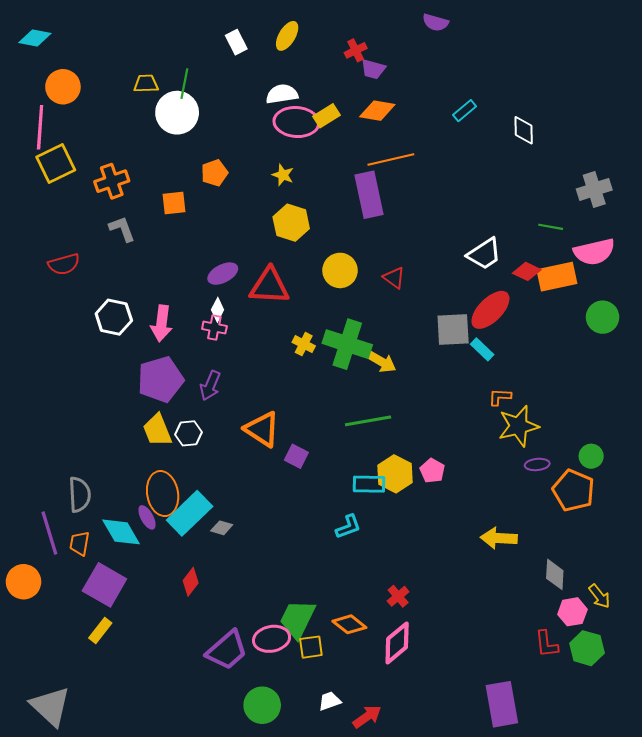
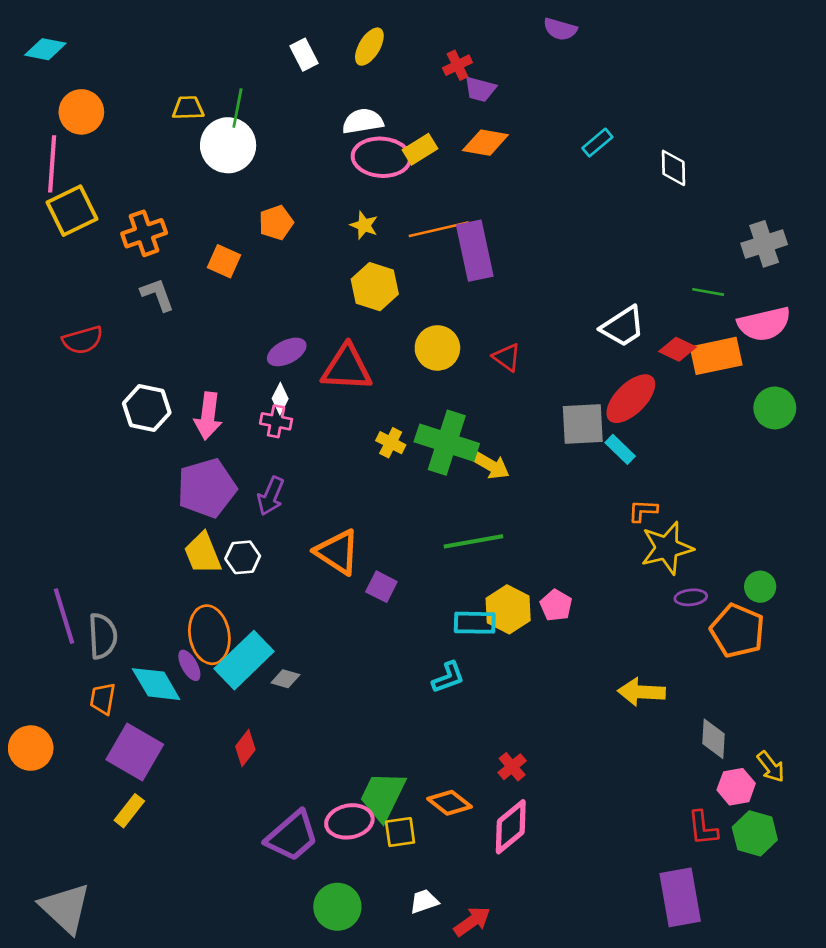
orange line: (391, 159) -> (439, 229), moved
orange square: (174, 203) -> (224, 261), turned 30
purple line: (49, 533) -> (64, 616), moved
purple rectangle: (502, 704) -> (680, 897), moved

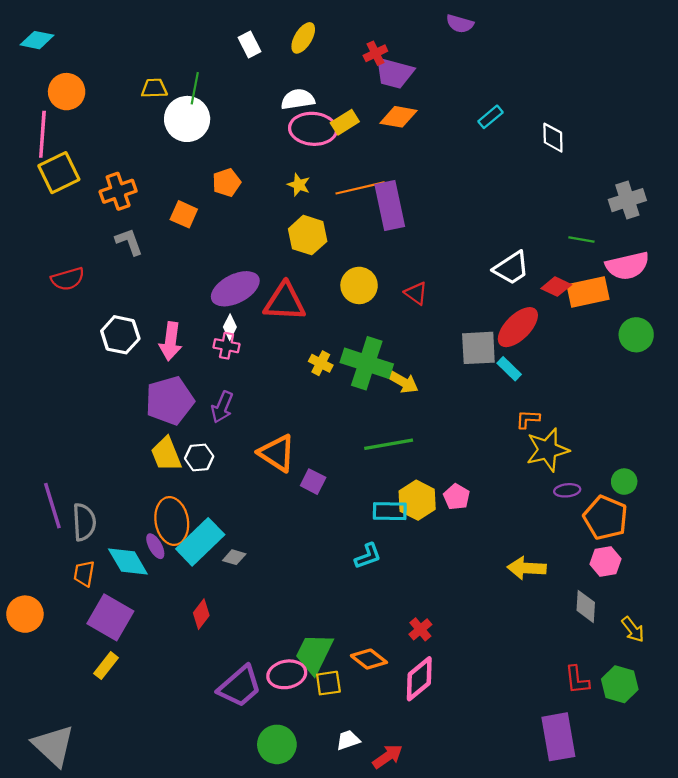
purple trapezoid: (480, 89) -> (394, 73), size x1.5
purple ellipse: (287, 352) -> (235, 289), size x1.5
pink hexagon: (736, 787) -> (606, 562), moved

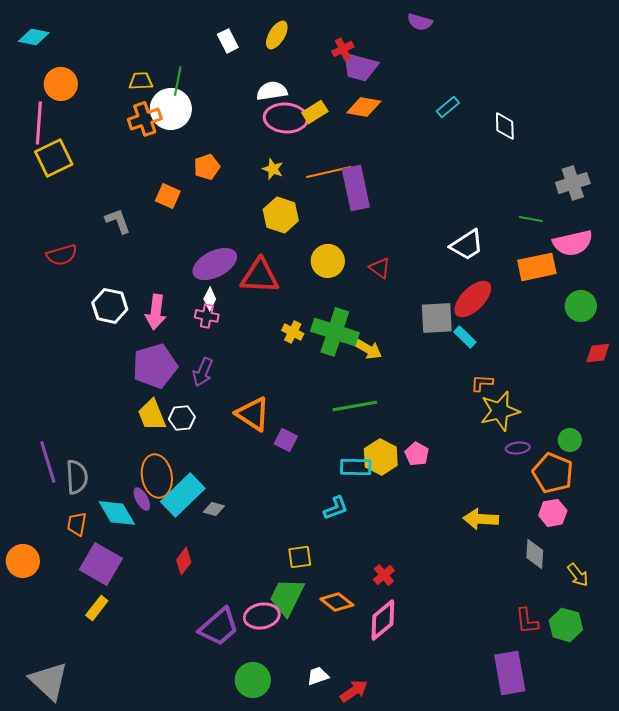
orange cross: (118, 191) -> (145, 119), moved
red diamond: (556, 287) -> (598, 353), moved, turned -32
yellow square: (328, 683) -> (300, 557), moved

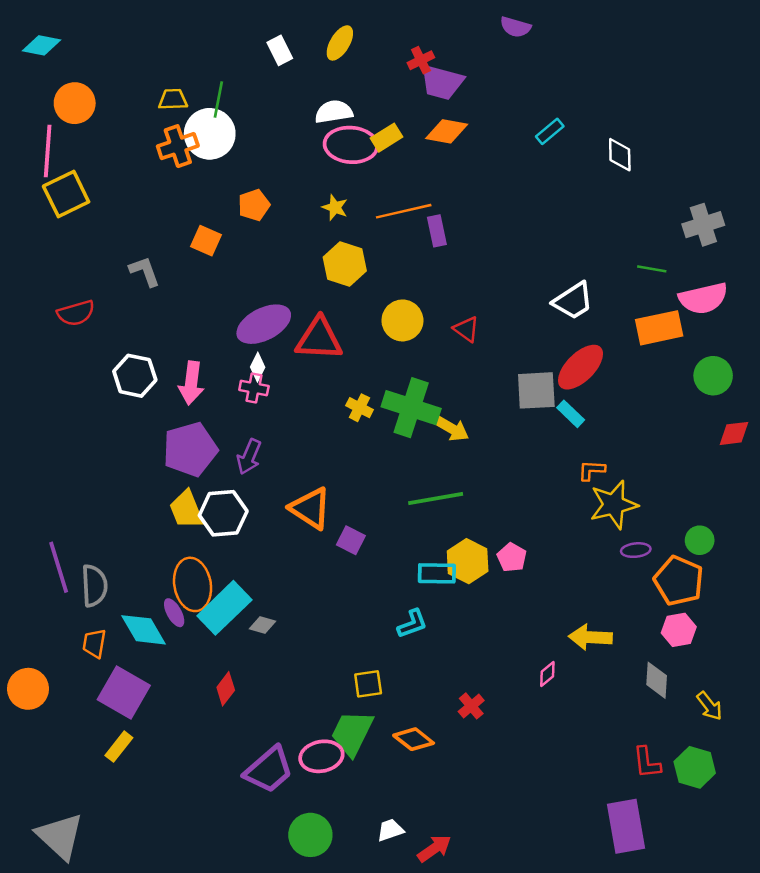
purple rectangle: (356, 188) -> (437, 231), size x0.6
white hexagon: (182, 418) -> (223, 513), size x1.5
pink diamond: (383, 620) -> (547, 674), moved, size x0.5

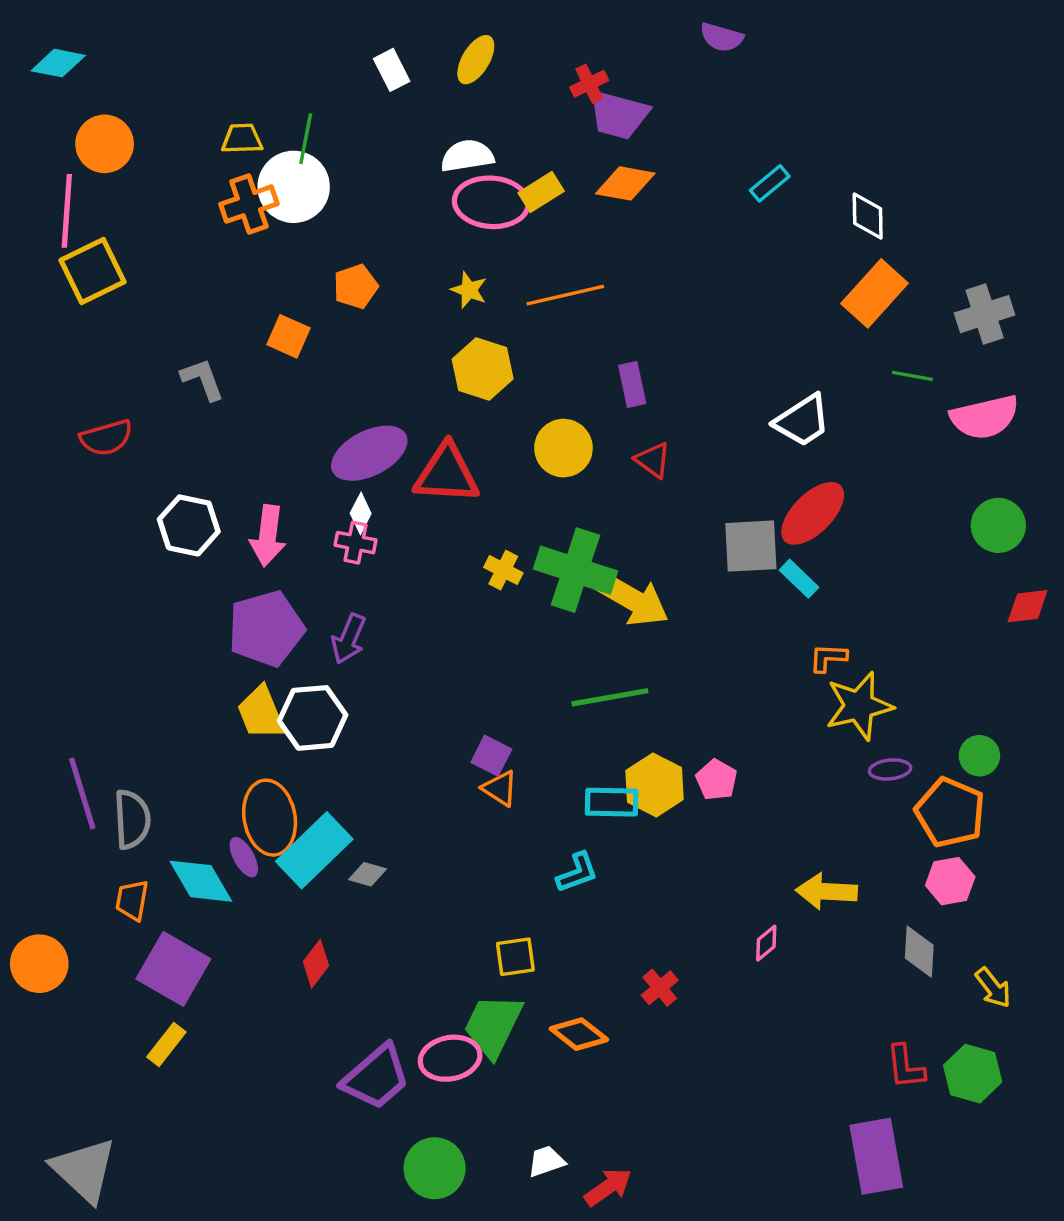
purple rectangle: (437, 231) -> (632, 384), moved
orange rectangle: (659, 328) -> (875, 293), moved, turned -36
yellow arrow: (452, 429) -> (632, 599), size x1.5
orange triangle: (310, 508) -> (500, 788), moved, size x0.6

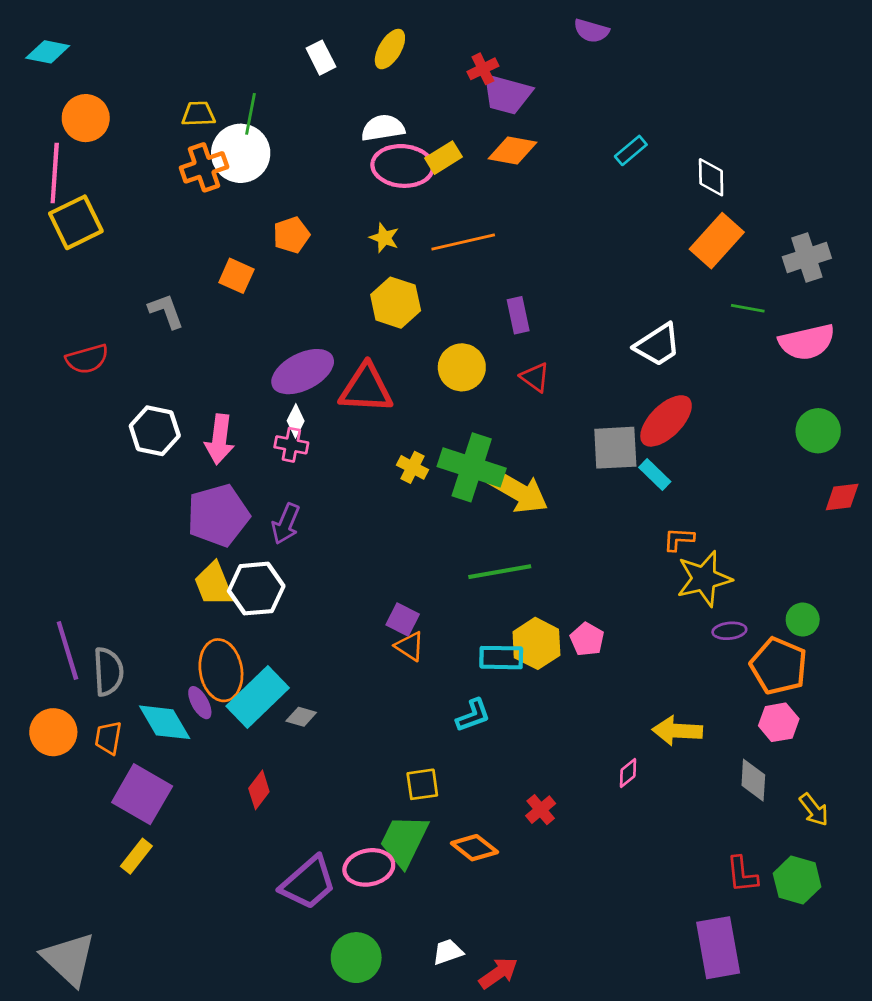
orange circle: (39, 964) -> (53, 732), moved

